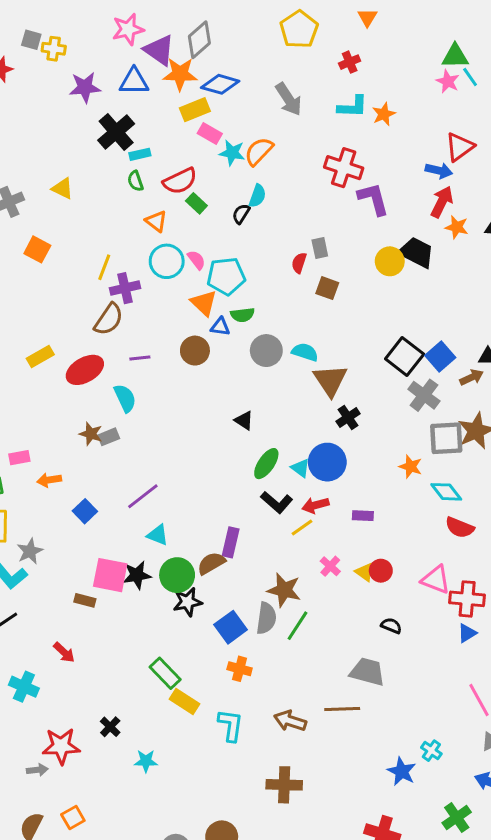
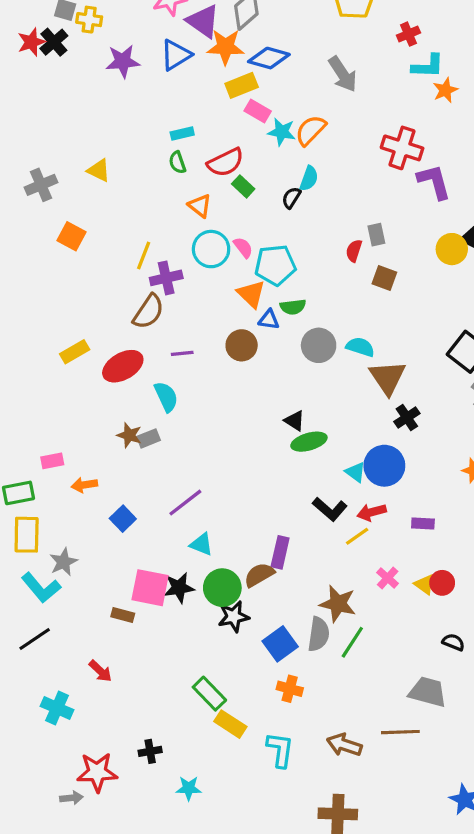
blue triangle: (134, 81) -> (176, 55), turned -32
cyan L-shape: (353, 107) -> (428, 66), moved
black cross: (116, 132) -> (54, 42), moved, size x0.7
green ellipse: (266, 464) -> (309, 442), moved, turned 40
black cross: (110, 727) -> (150, 751), turned 36

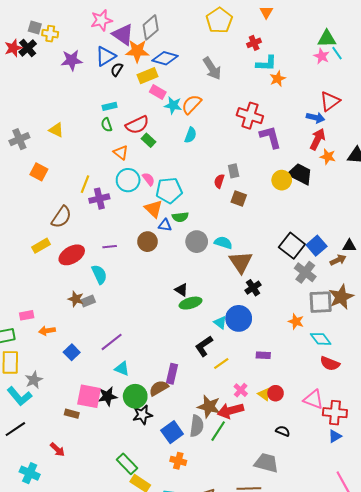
black semicircle: (291, 198) -> (117, 69), moved
brown semicircle: (148, 312) -> (61, 217), moved
black L-shape: (330, 509) -> (204, 346), turned 105
red arrow: (372, 512) -> (230, 411), moved, size x1.4

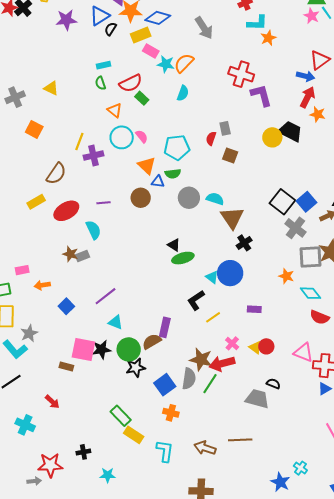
cyan pentagon: (169, 190) -> (177, 147), moved
gray trapezoid: (266, 463) -> (257, 399), moved

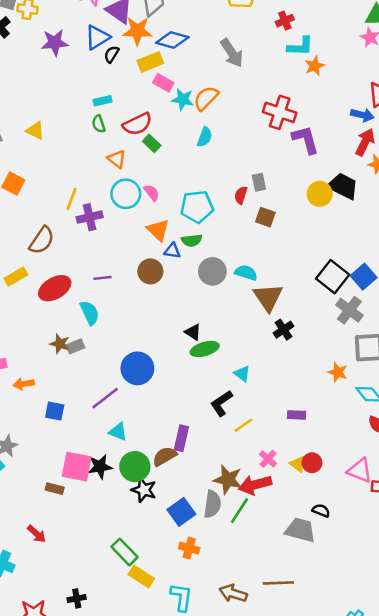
blue circle: (230, 273) -> (137, 368), moved
blue square: (66, 306) -> (55, 411), turned -35
black star: (136, 368) -> (144, 490), turned 30

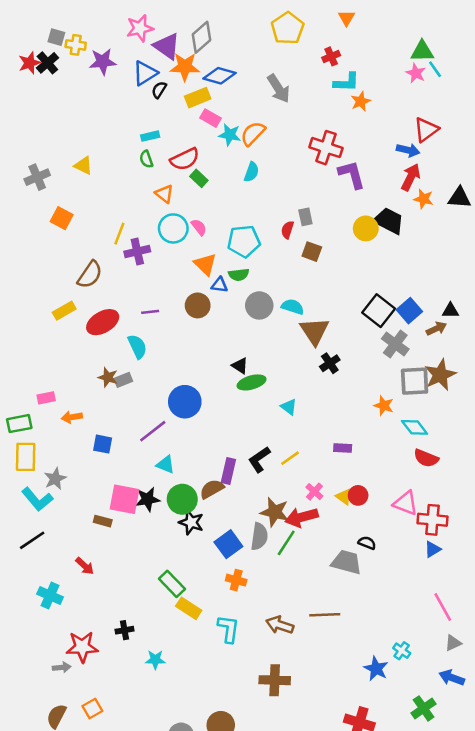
purple star: (55, 43) -> (103, 62), moved
black L-shape: (221, 403) -> (259, 459), moved

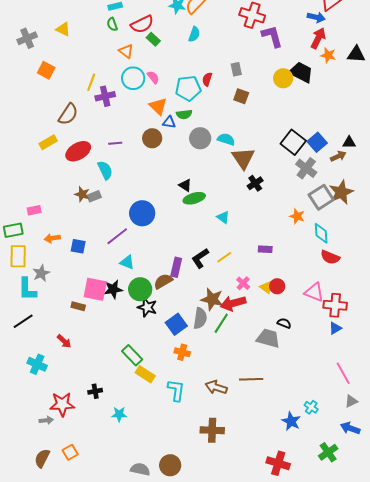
red semicircle: (287, 230) -> (207, 79), moved
gray square: (415, 381) -> (321, 197), turned -30
orange arrow: (72, 417) -> (52, 238), moved
cyan diamond: (415, 427) -> (321, 233), turned 35
cyan L-shape: (37, 499) -> (27, 289), turned 40

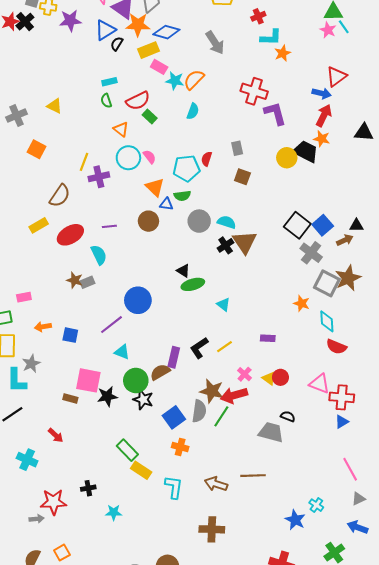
orange star: (328, 55) -> (322, 139), moved
black cross: (255, 183) -> (226, 245), moved
gray square: (321, 197) -> (327, 283), turned -30
black star: (113, 289) -> (107, 396), moved

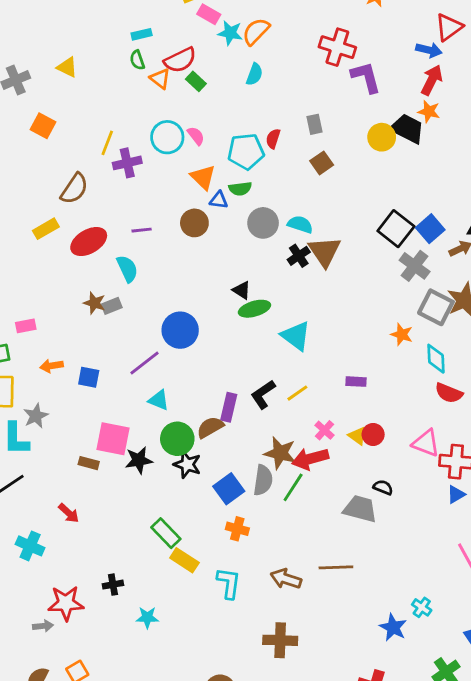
orange triangle: (121, 129) -> (160, 79), moved
brown square: (242, 177) -> (322, 163), turned 35
cyan triangle: (223, 304) -> (296, 336), size x1.6

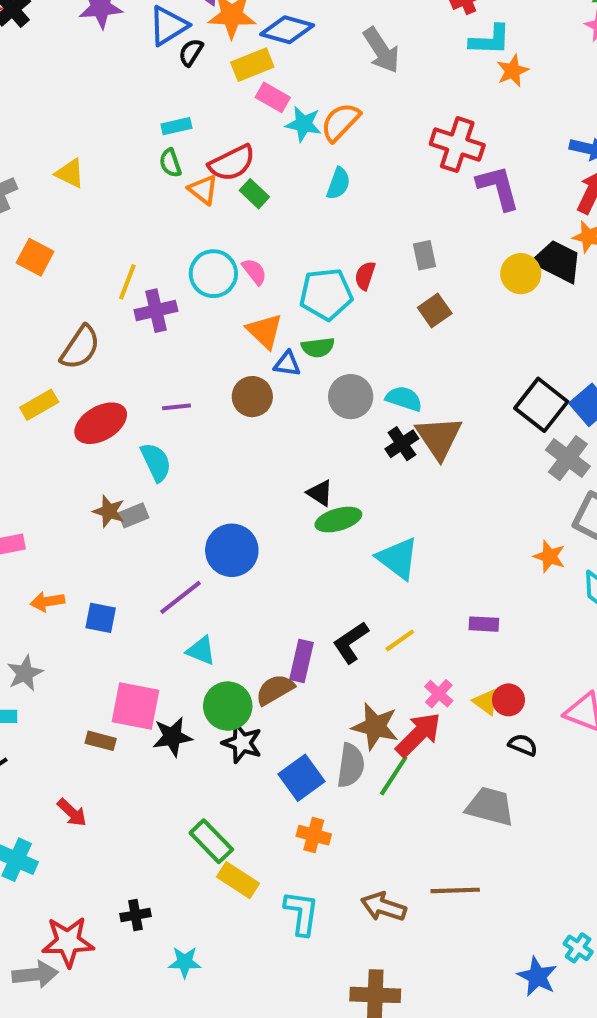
red arrow: (310, 459) -> (418, 735), turned 150
black semicircle: (383, 487) -> (523, 745), moved
gray arrow: (43, 626) -> (35, 974), size x1.5

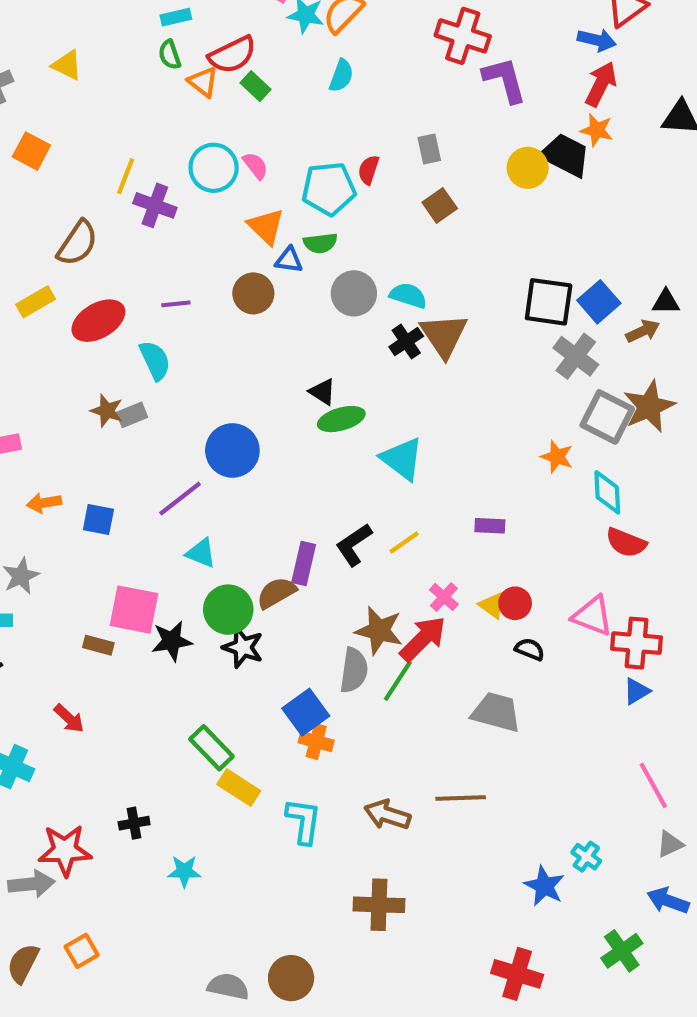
purple cross: (156, 311) -> (155, 205), turned 33
black square: (541, 405) -> (549, 302), turned -30
blue square: (301, 778) -> (306, 712), moved

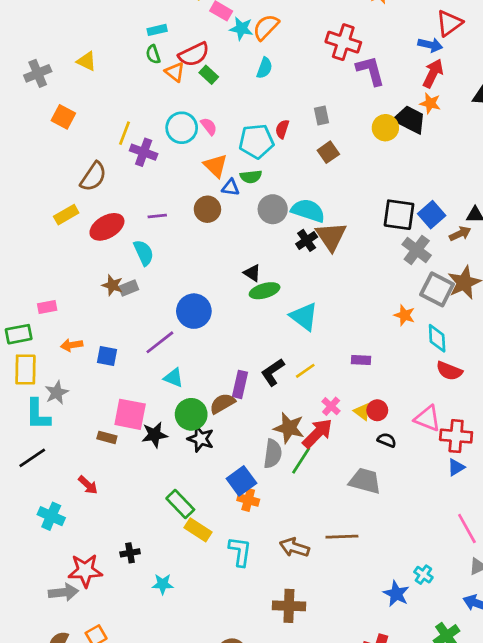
cyan semicircle: (408, 295) -> (308, 211), size x1.4

